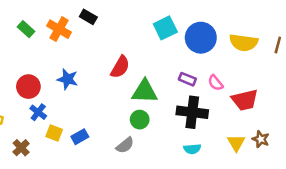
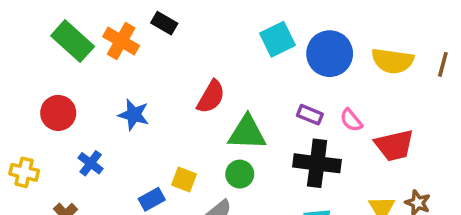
green rectangle: (26, 29) -> (73, 41), size x1.6
red circle: (28, 87) -> (58, 113), moved
yellow square: (54, 133) -> (184, 179), moved

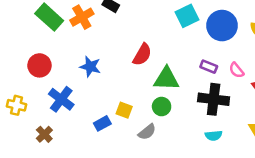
orange cross: (121, 41) -> (82, 17), turned 30
blue cross: (91, 163) -> (61, 99), size x1.5

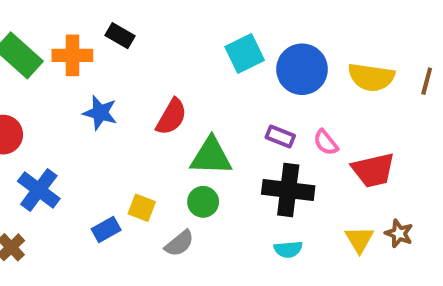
orange cross: (82, 17) -> (72, 55), turned 30
blue star: (90, 67) -> (100, 113), moved

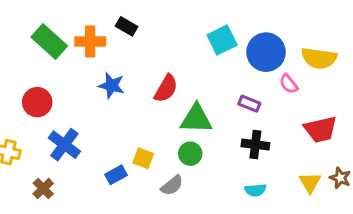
pink semicircle: (326, 142) -> (289, 84), moved
black cross: (288, 190) -> (255, 145), size x0.7

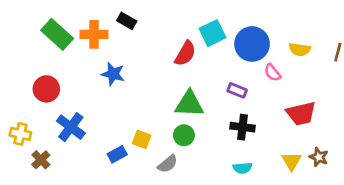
yellow semicircle: (319, 58) -> (300, 49), size x0.7
red semicircle: (166, 88) -> (185, 54), moved
brown cross: (43, 188) -> (41, 160), moved

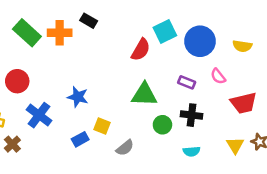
pink semicircle: (272, 73) -> (218, 76), moved
blue star: (113, 74) -> (78, 97), moved
green circle: (184, 135) -> (162, 125), moved

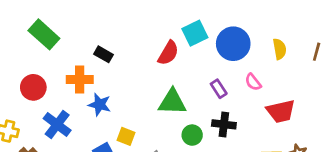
black rectangle: (89, 21) -> (103, 54), moved
orange cross: (60, 33) -> (80, 79), moved
yellow semicircle: (242, 46) -> (280, 49), turned -108
purple rectangle: (187, 82) -> (219, 89), turned 35

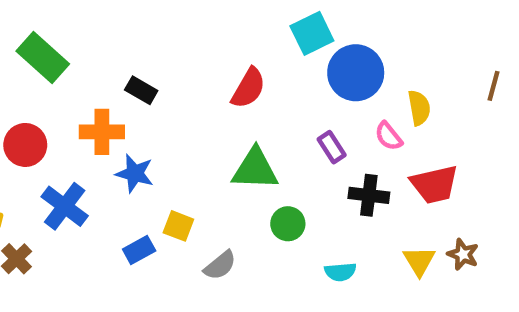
cyan square: (195, 33) -> (312, 33), moved
yellow semicircle: (280, 49) -> (419, 108), moved
black cross: (224, 124) -> (369, 195), moved

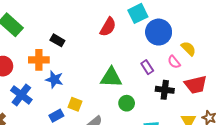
red semicircle: (248, 88) -> (108, 27), moved
yellow semicircle: (419, 108) -> (188, 49), turned -35

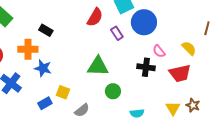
yellow semicircle: (188, 49) -> (189, 48), moved
purple rectangle: (147, 67) -> (117, 33), moved
black cross: (165, 90) -> (146, 67), moved

